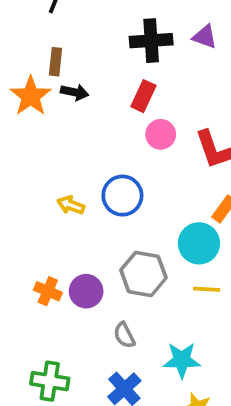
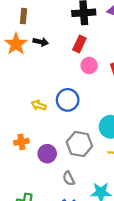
brown rectangle: (55, 62) -> (24, 16), moved
orange cross: (48, 291) -> (21, 142), moved, turned -32

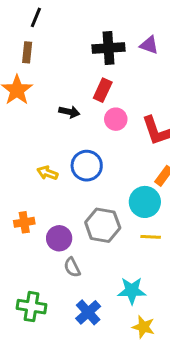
black arrow: (41, 42) -> (69, 112), moved
gray semicircle: (69, 178) -> (72, 267), moved

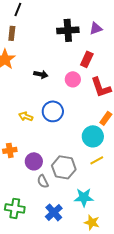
purple triangle: (149, 45) -> (96, 28), turned -40
red rectangle: (103, 90) -> (87, 59), moved
gray hexagon: (103, 225) -> (64, 167), moved
yellow line: (151, 237) -> (97, 160), turned -32

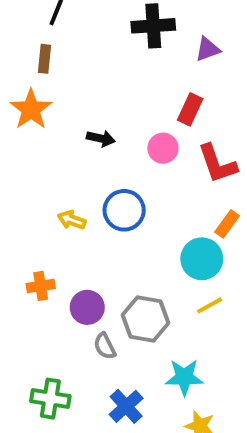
black cross: (68, 30) -> (153, 26), moved

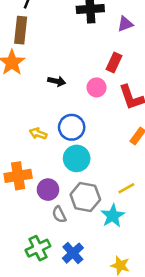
brown rectangle: (45, 59) -> (21, 30), size x1.5
cyan circle: (202, 259) -> (77, 158), moved
orange cross: (41, 286) -> (18, 176), size x1.5
cyan star: (184, 377) -> (113, 216), moved, turned -30
green cross: (50, 399) -> (38, 248), moved, turned -35

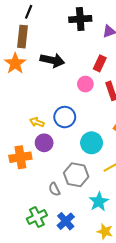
black arrow: (57, 81) -> (52, 60), moved, size x1.6
cyan circle: (77, 158) -> (92, 143), moved
purple circle: (48, 190) -> (44, 143), moved
cyan star: (113, 216) -> (99, 202), moved

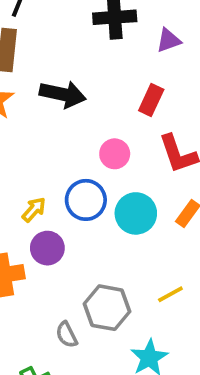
pink circle: (85, 84) -> (115, 154), moved
yellow arrow: (37, 122) -> (34, 210), turned 112
cyan circle: (92, 143) -> (136, 213), moved

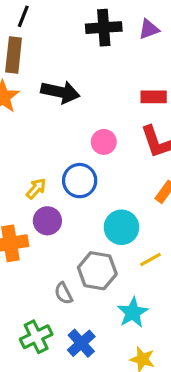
purple triangle: (169, 40) -> (149, 29), moved
red rectangle: (151, 100) -> (154, 97), moved, turned 65
cyan circle: (136, 213) -> (121, 227), moved

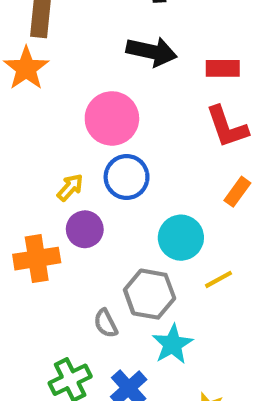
black arrow: (60, 92) -> (152, 52), moved
pink circle: (104, 142) -> (112, 118), moved, size x1.6
cyan star: (133, 313) -> (173, 344), moved

